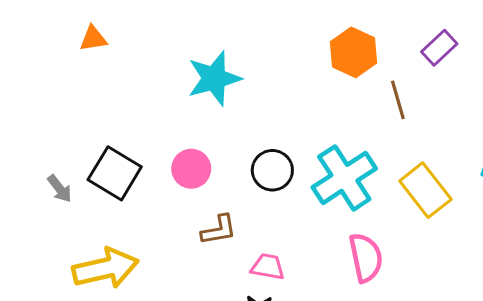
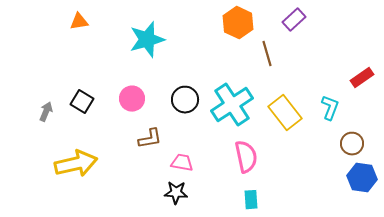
orange triangle: (93, 39) -> (79, 22), moved
black square: (115, 173) -> (82, 102), size x0.7
gray arrow: (60, 189) -> (46, 112), turned -120

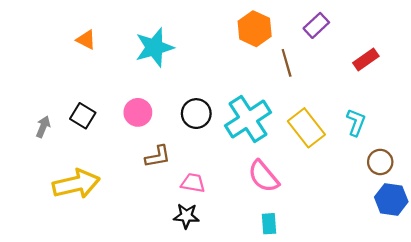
orange triangle: (79, 22) -> (86, 40), moved, turned 36
red rectangle: (362, 78) -> (366, 60), moved
pink semicircle: (246, 157) -> (263, 176), turned 152

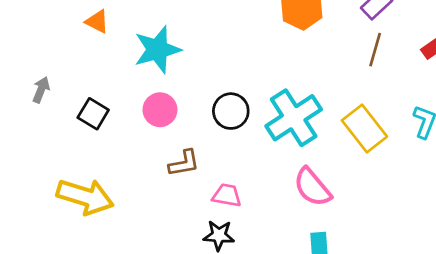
cyan star: (154, 47) -> (157, 50), moved
brown line: (287, 63) -> (375, 50), moved, turned 32
gray arrow: (43, 127) -> (41, 90), moved
yellow arrow: (76, 184) -> (85, 197), turned 30

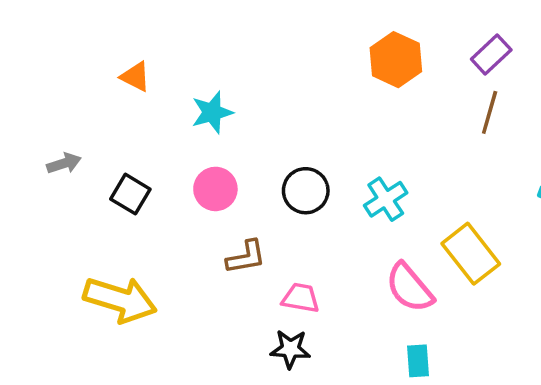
cyan star: (157, 50) -> (212, 112), size x0.7
gray arrow: (41, 90) -> (64, 163), turned 50
cyan cross: (294, 118) -> (386, 199), size x0.6
yellow rectangle: (364, 128) -> (471, 254), moved

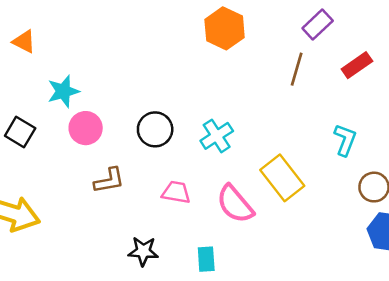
purple rectangle: (491, 54) -> (318, 25), moved
cyan star: (212, 112) -> (63, 91), moved
pink trapezoid: (301, 298) -> (176, 192), moved
cyan rectangle: (418, 361) -> (206, 259), moved

